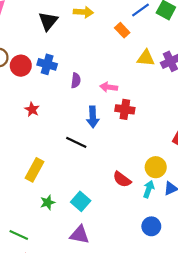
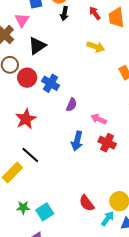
black triangle: (48, 21) -> (37, 46), moved
red star: (32, 109) -> (26, 119), size x1.5
black line: (76, 142) -> (30, 155), moved
green star: (48, 202) -> (23, 208), moved

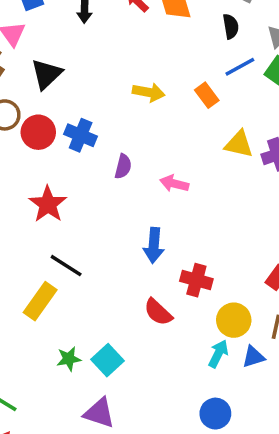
yellow arrow: (96, 47) -> (149, 92), moved
blue arrow: (77, 141) -> (154, 245), moved
red cross: (107, 143) -> (196, 280), moved
red semicircle: (87, 203) -> (158, 312), moved

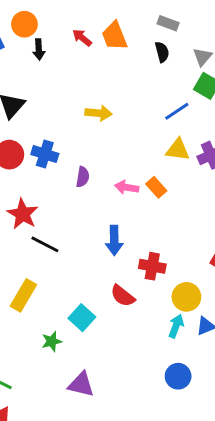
blue line: (240, 67) -> (177, 111), moved
orange rectangle: (207, 95) -> (156, 187), moved
black line: (66, 266) -> (45, 244), moved
cyan square: (108, 360) -> (82, 318), moved

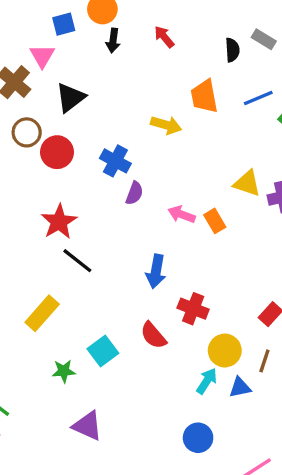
orange trapezoid: (114, 36) -> (204, 96), moved
black semicircle: (162, 52) -> (232, 50), moved
blue line: (177, 111) -> (258, 98), moved
blue cross: (45, 154) -> (115, 161), moved

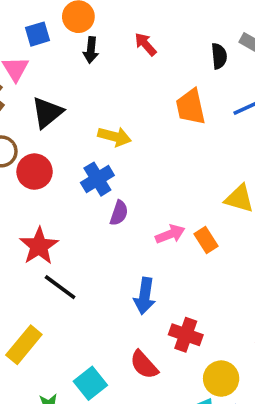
yellow arrow: (166, 125) -> (115, 137), moved
blue cross: (115, 161) -> (97, 179), turned 32
pink arrow: (182, 214) -> (170, 234), turned 140

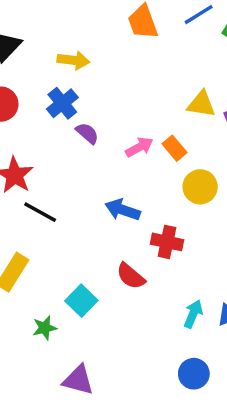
purple semicircle: (119, 213) -> (87, 133), turned -60
blue arrow: (145, 296) -> (123, 210), turned 108
yellow circle: (221, 379) -> (200, 187), moved

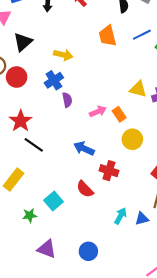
purple semicircle: (87, 133) -> (67, 100), turned 32
blue circle: (194, 374) -> (88, 251), moved

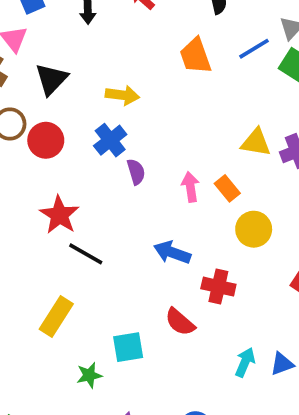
pink arrow: (98, 111) -> (190, 187), turned -70
cyan square: (54, 201) -> (128, 347), turned 36

